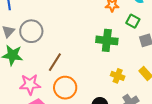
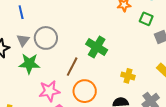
green cross: (107, 40) -> (97, 47), moved, turned 30
yellow cross: (118, 76) -> (128, 76), moved

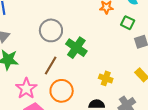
gray circle: (46, 38) -> (51, 30), moved
pink star: (49, 91) -> (26, 88), turned -30

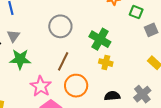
green cross: (76, 48) -> (100, 39), moved
yellow cross: (106, 78) -> (106, 63), moved

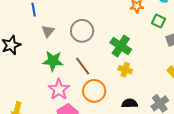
gray triangle: (13, 36) -> (48, 31), moved
green star: (20, 59) -> (53, 61), moved
brown line: (63, 61) -> (83, 66), turned -66

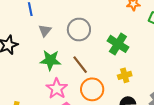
yellow cross: (125, 70) -> (125, 75), moved, turned -32

